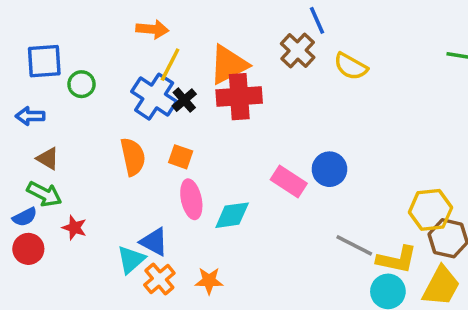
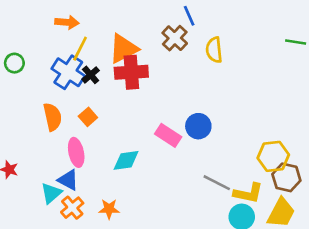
yellow semicircle: (351, 66) -> (214, 50), turned 55
orange square: (181, 157) -> (88, 117), turned 30
pink ellipse: (191, 199) -> (76, 152), moved

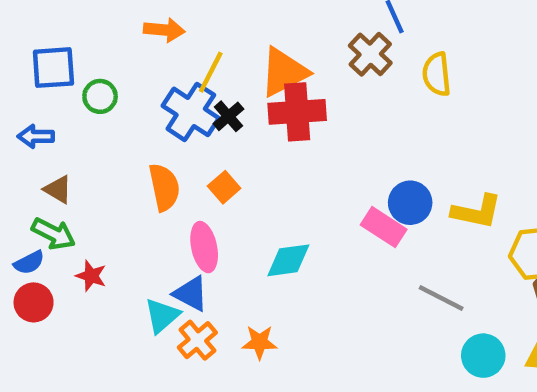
orange arrow: (67, 22) -> (164, 30), moved
pink rectangle: (168, 135) -> (384, 227), moved
yellow L-shape: (248, 193) -> (477, 212), moved

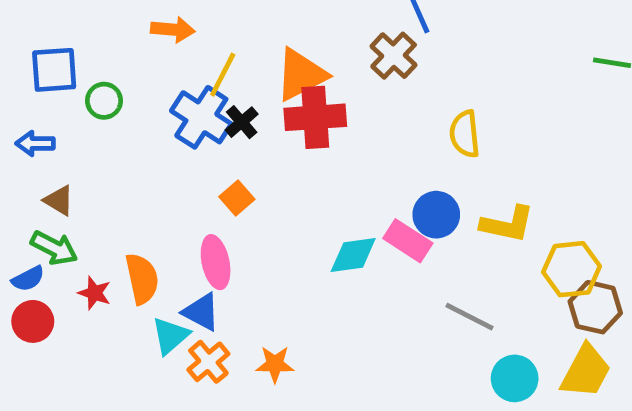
yellow semicircle: (437, 74) -> (465, 134), moved
orange semicircle: (164, 187) -> (142, 279), moved
cyan diamond: (288, 260) -> (353, 255), moved

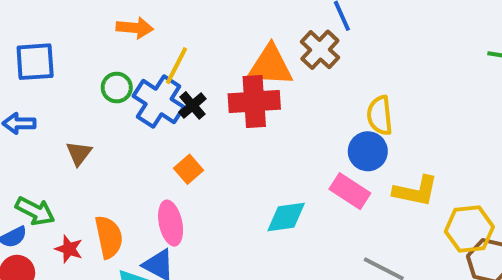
orange triangle: (301, 75) -> (270, 66), moved, turned 30
green circle: (104, 101) -> (117, 88), moved
brown triangle: (59, 200) -> (79, 153), moved, turned 36
blue circle: (436, 215) -> (368, 151), moved
pink rectangle: (408, 241) -> (350, 191), moved

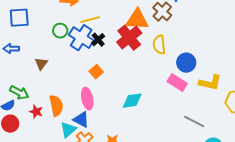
yellow line: (177, 66) -> (90, 20), turned 48
red cross: (254, 101) -> (129, 38), turned -35
yellow semicircle: (380, 115) -> (159, 45), moved
cyan diamond: (286, 217) -> (132, 101), moved

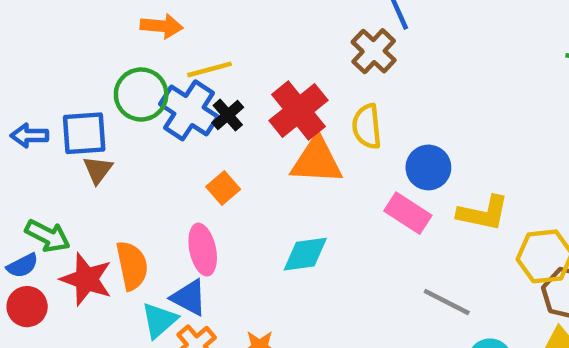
blue square: (19, 18) -> (84, 133), moved
orange triangle: (137, 20) -> (317, 161), moved
green circle: (60, 31) -> (141, 95), size x1.5
red star: (36, 112) -> (86, 279), size x1.6

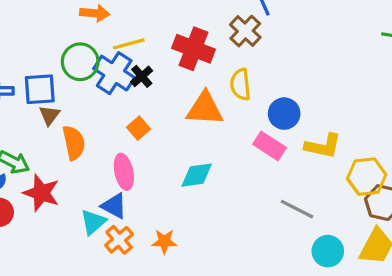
red cross: (298, 110) -> (193, 49), moved, turned -30
orange semicircle: (132, 266) -> (74, 143), moved

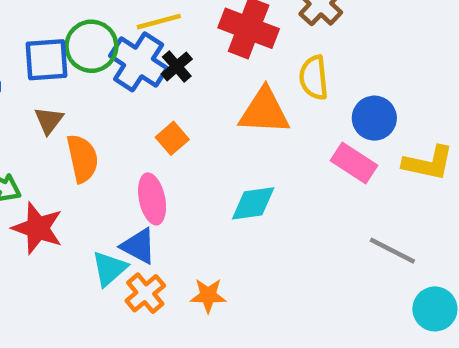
blue square: (40, 89) -> (47, 60), moved

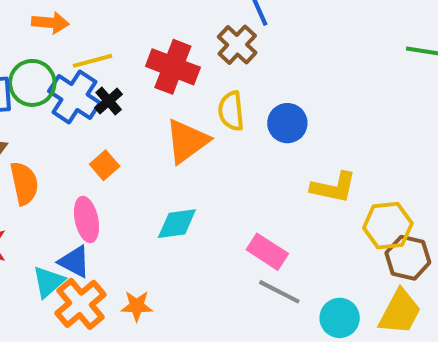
orange triangle: (264, 111) -> (187, 141), turned -39
blue circle: (374, 118) -> (287, 123), moved
pink rectangle: (354, 163) -> (267, 252), moved
gray line: (392, 251) -> (279, 292), moved
orange cross: (145, 293) -> (80, 304), size x1.4

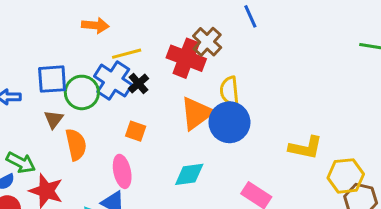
brown cross: (237, 45) -> (207, 42), moved
green circle: (32, 83) -> (82, 92), moved
blue circle: (287, 123) -> (229, 122), moved, size x1.4
orange square: (105, 165) -> (136, 131), turned -30

